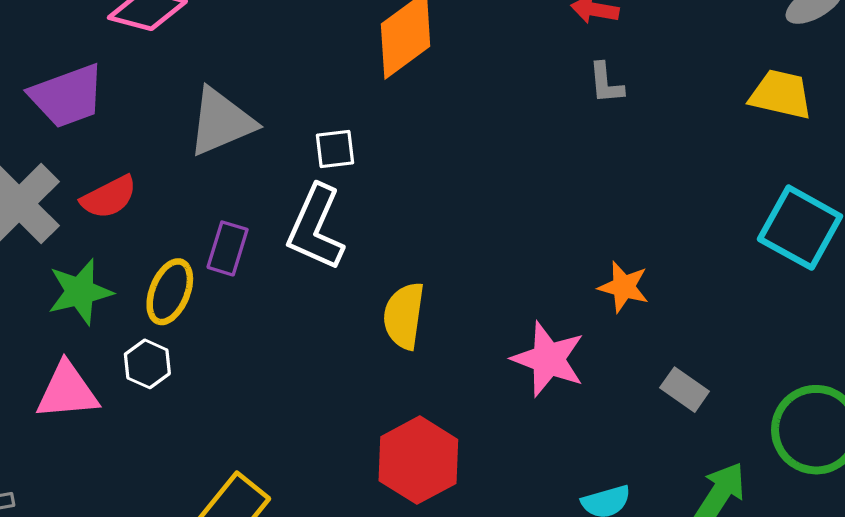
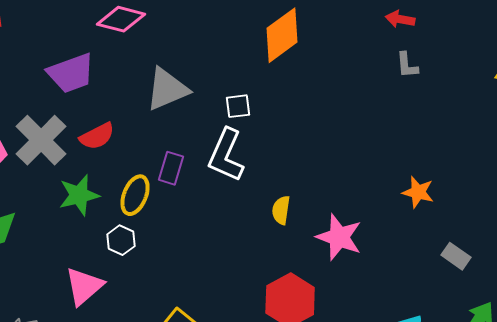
yellow semicircle: (404, 316) -> (281, 210), size x0.7
pink star: (548, 359) -> (339, 237), moved
pink triangle: (67, 391) -> (84, 286), moved, turned -36

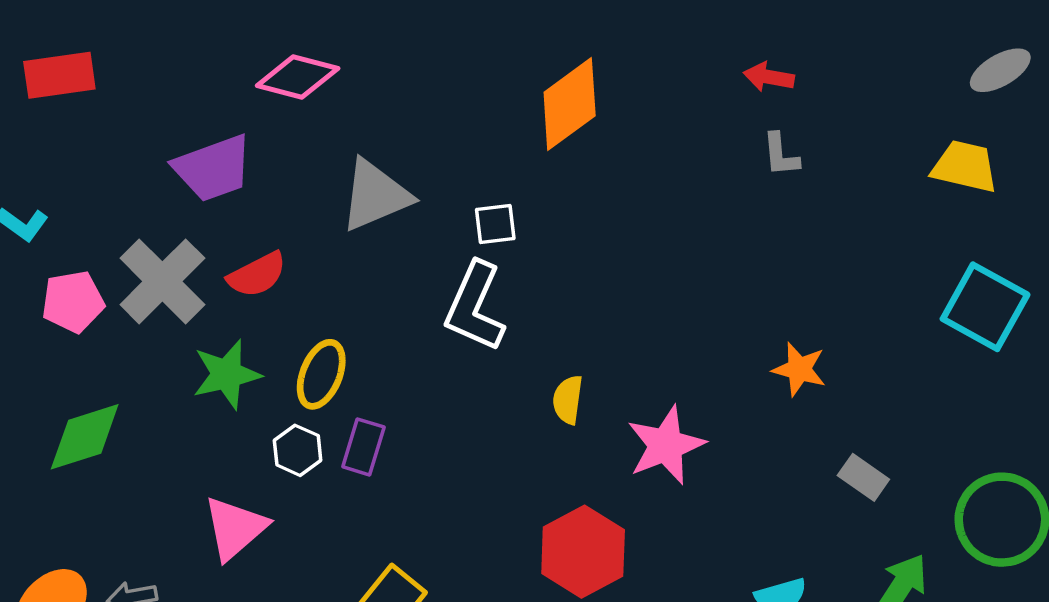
purple rectangle: (171, 168) -> (363, 447), moved
pink star: (339, 237) -> (666, 445), turned 30

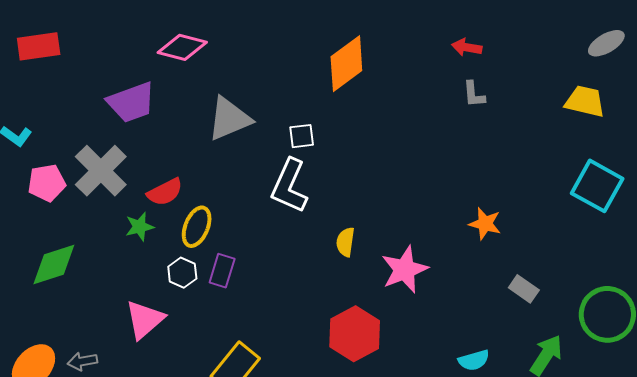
red semicircle: (257, 275) -> (165, 192), moved
green star: (227, 374) -> (140, 227), size x0.7

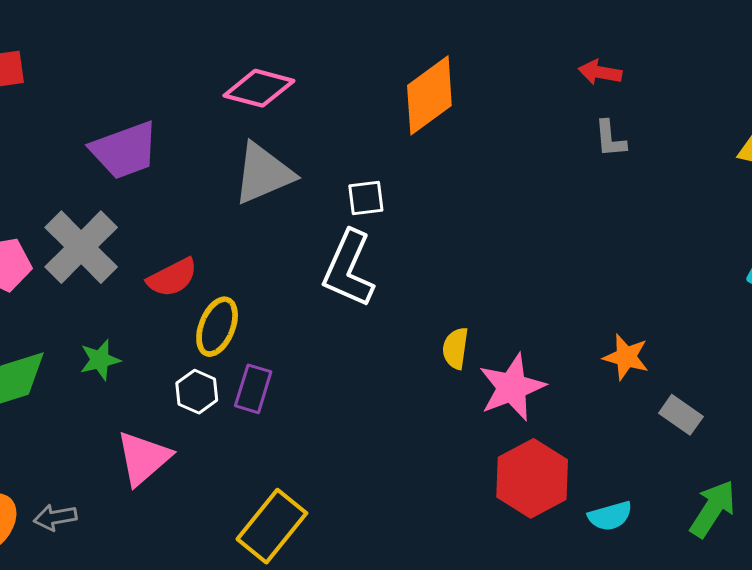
pink diamond: (182, 47) -> (259, 88), moved
orange star: (485, 224) -> (626, 357), moved
green star: (140, 227) -> (100, 360), moved
yellow semicircle: (345, 242) -> (455, 348), moved
red hexagon: (355, 334) -> (532, 478), moved

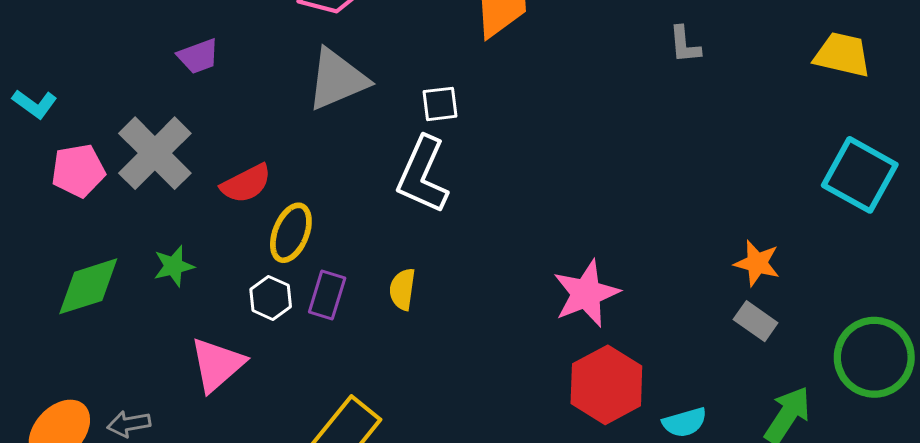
purple trapezoid: (125, 150) -> (198, 56), size x0.6
yellow semicircle: (455, 348) -> (402, 289), moved
orange star: (626, 357) -> (757, 263), moved

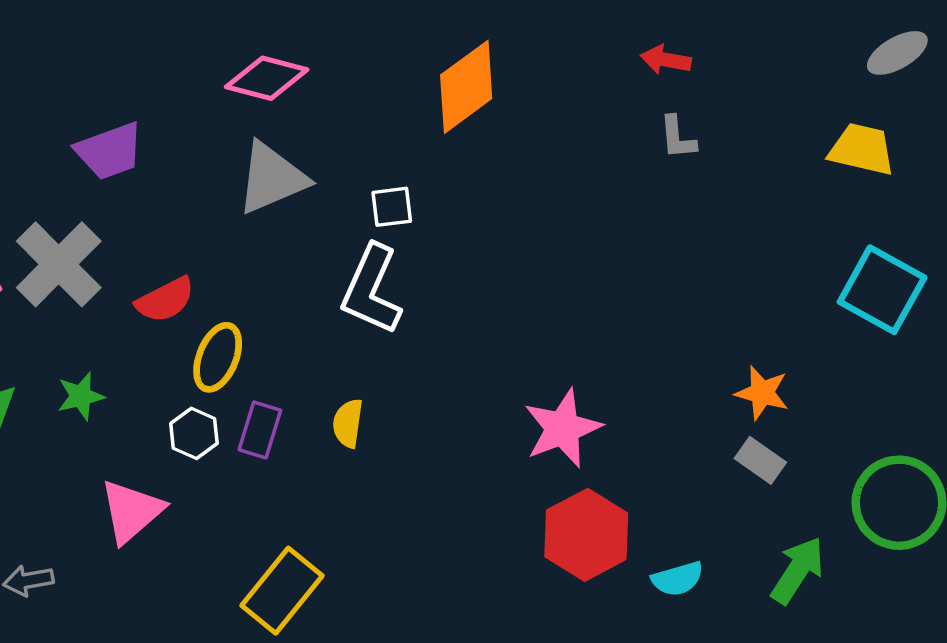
purple trapezoid: (198, 56) -> (109, 151), size x1.4

